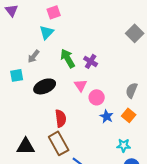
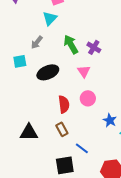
pink circle: (97, 97) -> (88, 98), moved
blue star: (107, 116) -> (110, 120), moved
brown rectangle: (59, 143) -> (62, 129), size x0.6

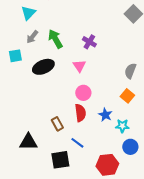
cyan triangle: (50, 18) -> (28, 13), moved
green arrow: (71, 44) -> (55, 39), moved
red semicircle: (64, 104) -> (80, 113), moved
black triangle: (29, 132) -> (28, 142), moved

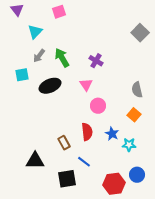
gray semicircle: (130, 71) -> (137, 90), turned -35
pink circle: (83, 93) -> (98, 106), moved
blue circle: (130, 147) -> (137, 175), moved

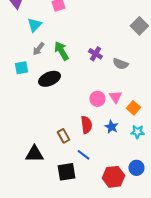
pink triangle: (86, 85) -> (115, 97), moved
gray semicircle: (137, 90) -> (120, 64), moved, turned -56
cyan star: (129, 145) -> (137, 132), moved

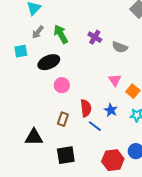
pink circle: (97, 99) -> (62, 85), moved
brown rectangle: (63, 136) -> (63, 119), turned 48
blue line: (83, 155) -> (95, 126), moved

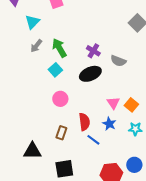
cyan square: (21, 51) -> (55, 70), moved, turned -32
black ellipse: (49, 62) -> (90, 74), moved
pink triangle: (115, 80) -> (113, 103), moved

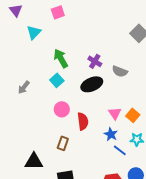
gray arrow: (36, 46) -> (24, 87), moved
red semicircle: (84, 122) -> (83, 121), moved
blue line: (93, 140) -> (120, 150), moved

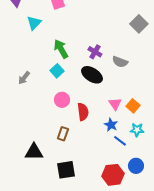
black ellipse: (92, 84) -> (92, 75), turned 55

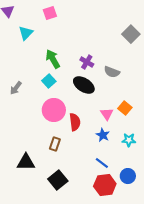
pink circle: (62, 100) -> (54, 110), size x1.5
orange square: (133, 106) -> (125, 108), moved
blue line: (120, 141) -> (102, 163), moved
black square: (66, 170) -> (58, 180), turned -30

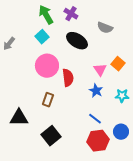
purple cross: (87, 62) -> (71, 14), moved

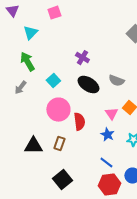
green arrow: (46, 15) -> (27, 62), moved
gray semicircle: (105, 28) -> (116, 81), moved
black triangle: (19, 118) -> (33, 146), moved

